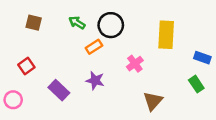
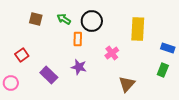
brown square: (34, 23) -> (36, 19), moved
orange rectangle: (94, 47) -> (78, 39), turned -56
green rectangle: (196, 84) -> (163, 70), turned 56

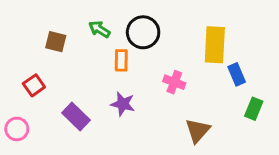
brown square: (36, 19) -> (56, 42), moved
blue rectangle: (168, 48) -> (237, 74), moved, turned 48
pink cross: (112, 53) -> (174, 82), turned -32

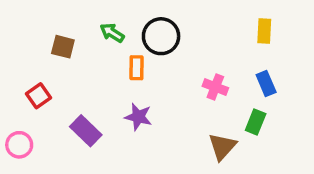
yellow rectangle: (215, 45) -> (264, 31), moved, size x0.6
pink cross: (174, 82) -> (215, 87), moved
green rectangle: (254, 109) -> (256, 122), moved

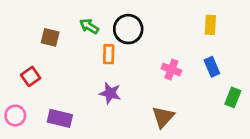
green rectangle: (256, 122) -> (233, 97), moved
purple rectangle: (86, 131) -> (60, 118), moved, turned -30
brown triangle: (222, 147) -> (163, 117), moved

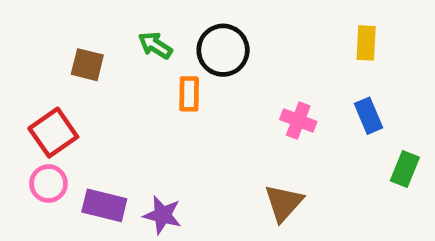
red square: (31, 76) -> (53, 133), size x1.4
purple star: (110, 93) -> (162, 215), moved
pink circle: (15, 116) -> (48, 184), moved

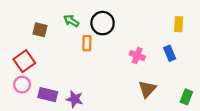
yellow rectangle: (366, 43) -> (179, 24), moved
green rectangle: (405, 169) -> (186, 97), moved
brown triangle: (284, 203) -> (147, 89), moved

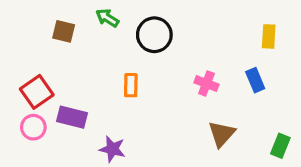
green arrow: (71, 21) -> (107, 18), moved
brown square: (40, 30) -> (64, 31), moved
orange rectangle: (87, 43) -> (131, 85), moved
purple rectangle: (48, 95) -> (72, 117), moved

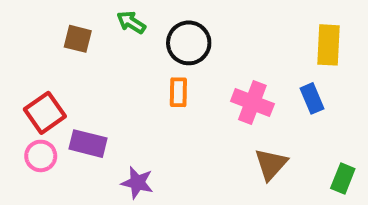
yellow rectangle: (269, 36) -> (328, 45), size x1.4
pink cross: (206, 84) -> (252, 102), size x1.4
orange rectangle: (131, 85) -> (178, 92), moved

